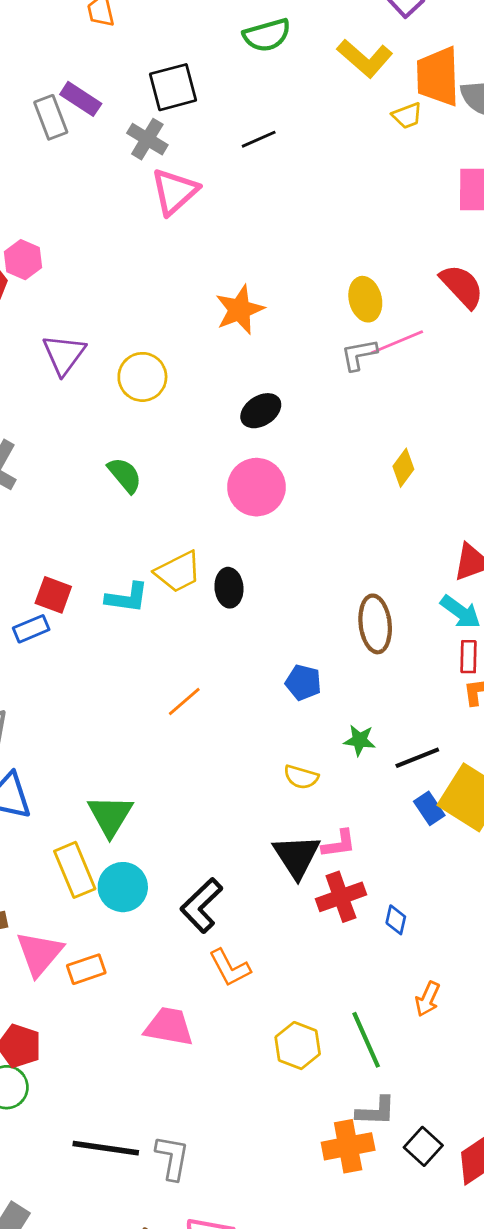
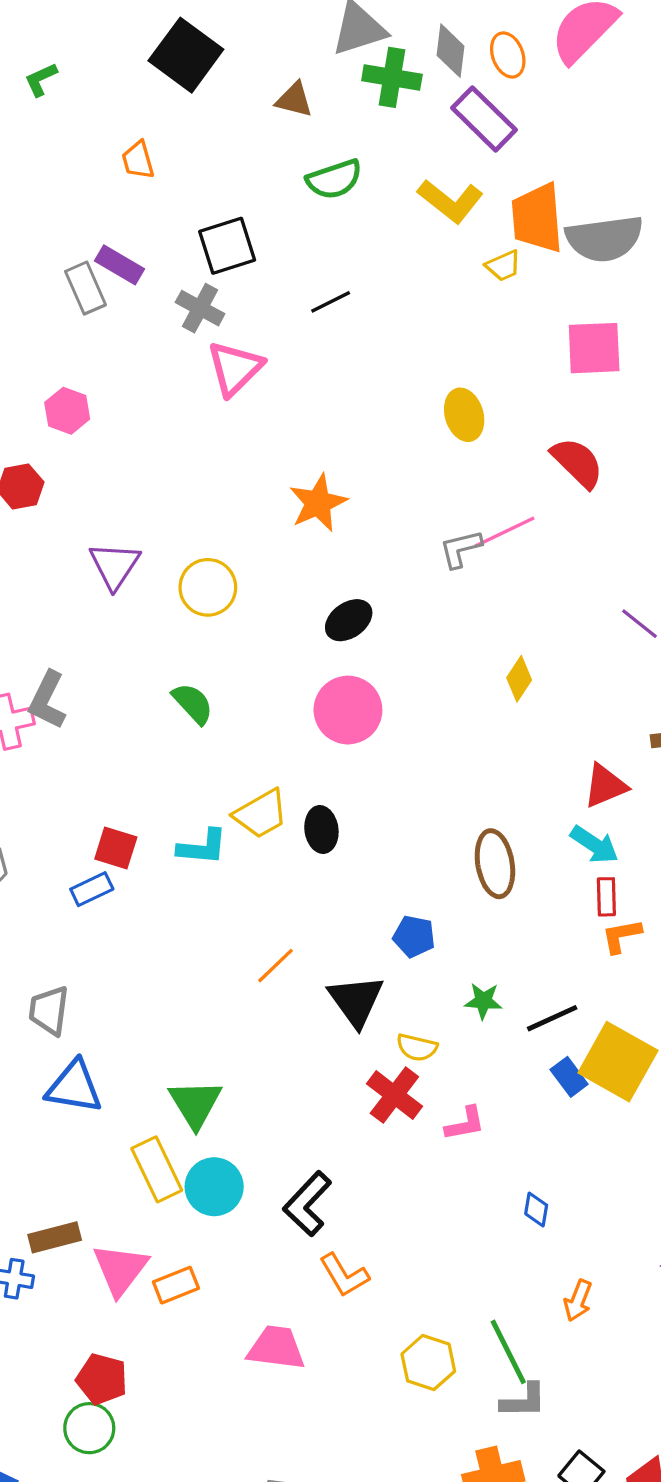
pink hexagon: (23, 260) -> (67, 411), moved
yellow ellipse: (365, 299) -> (464, 415), moved
black triangle: (297, 856) -> (356, 1001), moved
red cross: (341, 897) -> (394, 1095), moved, turned -30
gray L-shape: (376, 1111) -> (523, 1401), moved

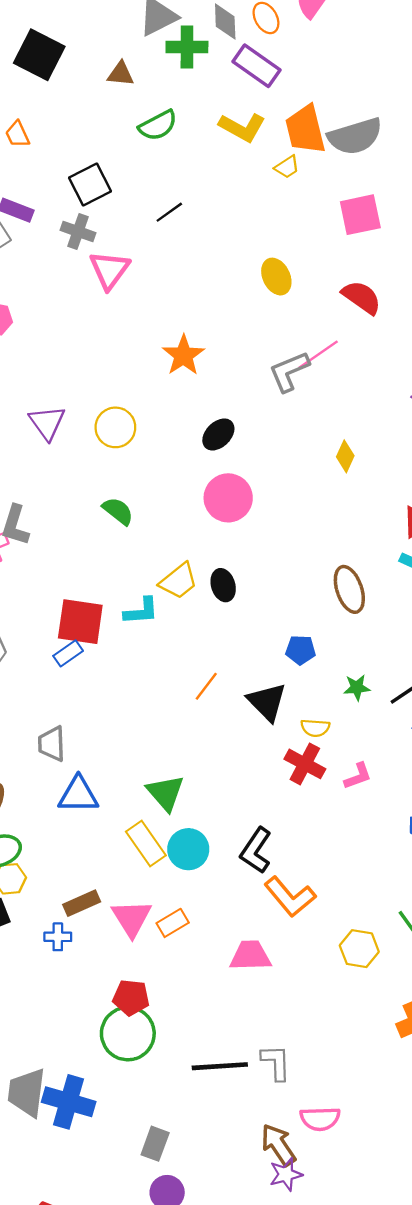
gray L-shape: (461, 549) -> (289, 371), size x1.4
red square: (116, 848) -> (80, 622), size x1.6
orange L-shape: (344, 1275) -> (290, 897), size x1.4
green circle: (89, 1428) -> (128, 1034), size x1.5

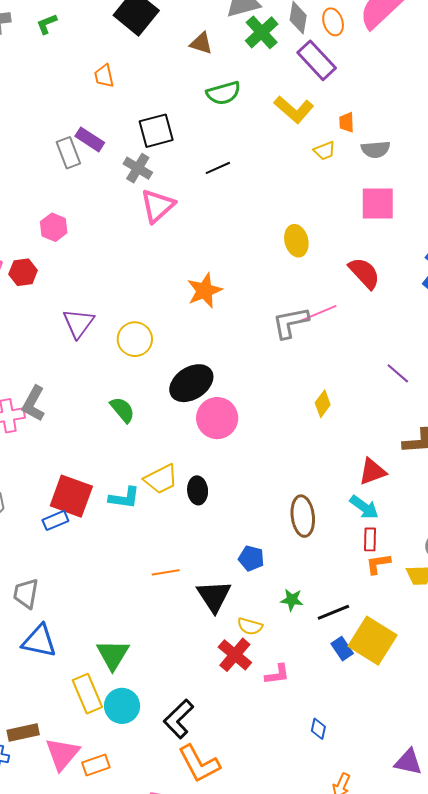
green cross: (187, 47) -> (262, 32), turned 36
orange trapezoid: (305, 130) -> (347, 122), size x0.5
gray semicircle: (355, 136) -> (376, 149), moved, size x0.6
black ellipse: (218, 434) -> (191, 383), moved, size x1.5
orange line: (206, 686) -> (166, 572), turned 32

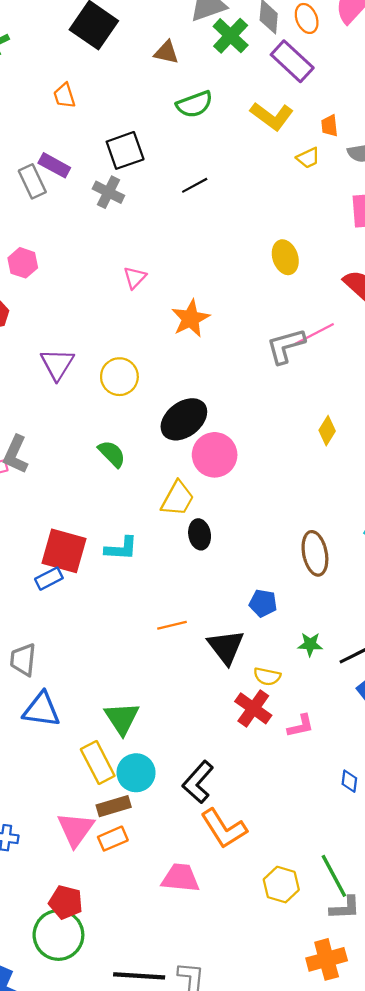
pink triangle: (157, 206) -> (135, 278), moved, size x0.6
yellow trapezoid: (161, 479) -> (178, 499), moved, turned -30
brown rectangle: (23, 732) -> (114, 806), moved

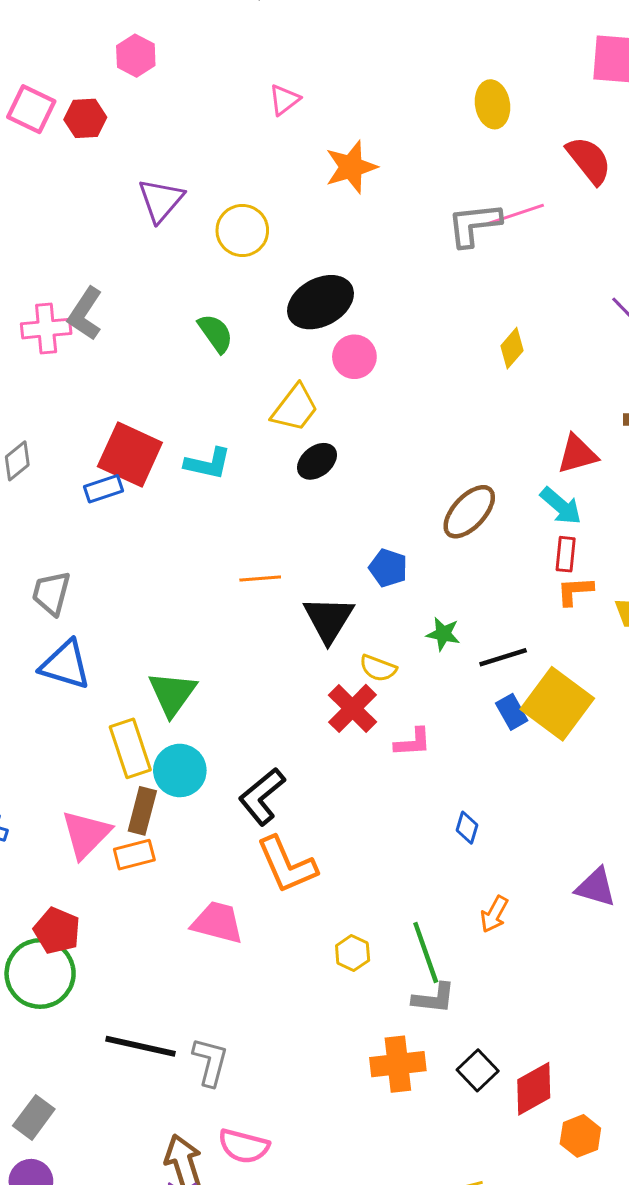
pink circle: (215, 455) -> (354, 357), size x0.7
black ellipse: (200, 534) -> (317, 461), turned 52
brown ellipse: (315, 553) -> (469, 512), turned 45
brown rectangle: (114, 806) -> (142, 811), turned -68
yellow hexagon: (281, 885) -> (353, 953), size x0.7

